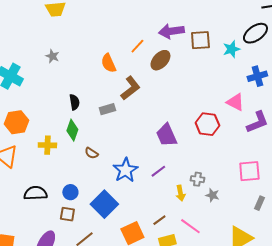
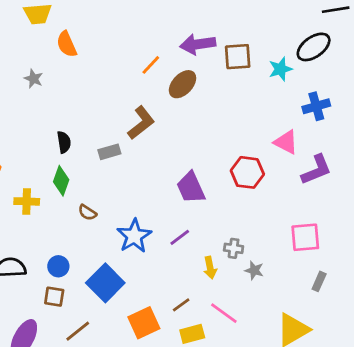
orange semicircle: (108, 63) -> (67, 44), moved

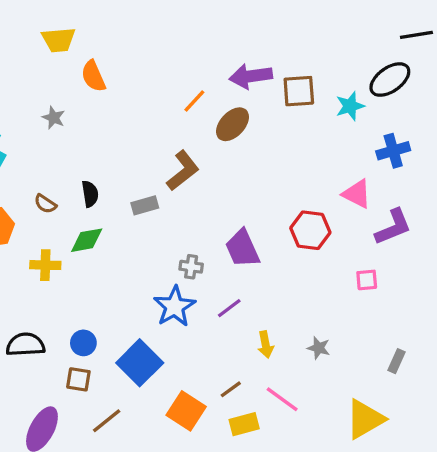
green diamond: (61, 181) -> (87, 240), turned 60
brown semicircle: (87, 212) -> (45, 204), moved
pink square: (305, 237) -> (367, 280), moved, size x0.6
gray cross: (234, 248) -> (191, 267), moved
orange square: (144, 323) -> (186, 411), turned -32

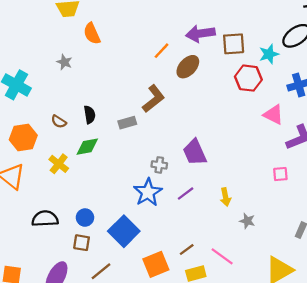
red hexagon: (310, 230) -> (248, 78), moved
yellow cross: (45, 265) -> (59, 164), turned 36
yellow arrow: (266, 345) -> (226, 197), moved
orange square: (186, 411) -> (156, 264), turned 35

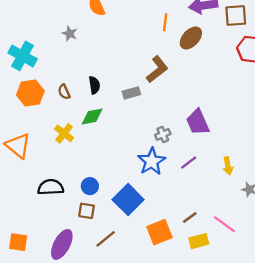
orange line: (162, 51) -> (165, 22), turned -36
brown semicircle: (59, 122) -> (64, 92), turned 32
orange hexagon: (23, 138) -> (30, 93), moved
gray cross: (159, 165) -> (163, 134), turned -32

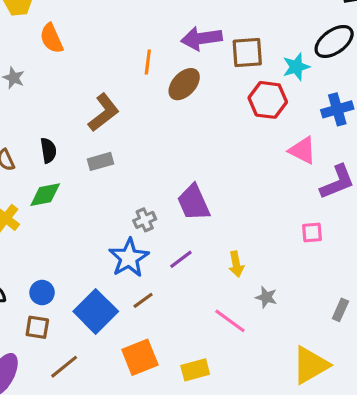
brown L-shape: (157, 69) -> (104, 113), moved
brown line: (190, 218) -> (143, 300), moved
pink line: (225, 224) -> (230, 321), moved

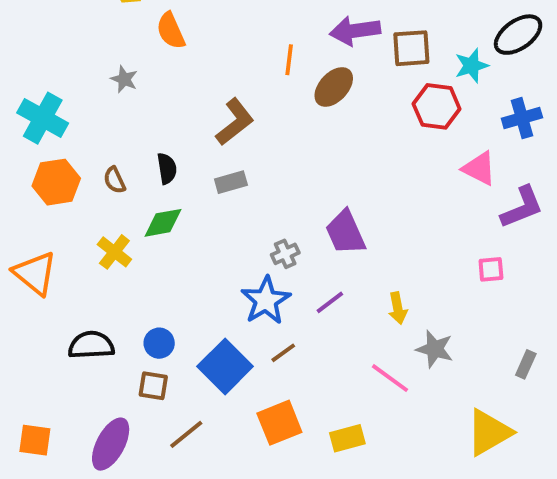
gray star: (266, 297) -> (435, 349), size x1.4

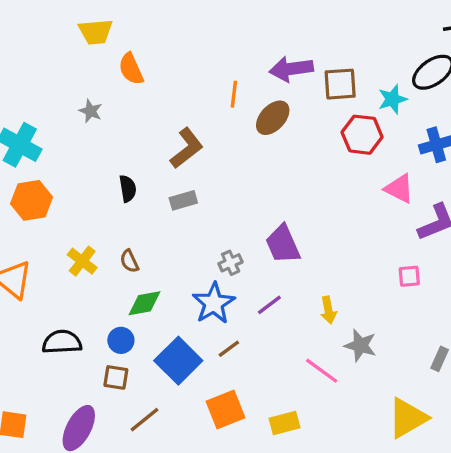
brown semicircle: (114, 180) -> (129, 261), moved
green diamond: (163, 223) -> (145, 303), moved

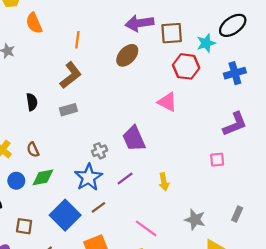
orange line: (234, 94) -> (77, 40), moved
pink triangle: (399, 189) -> (167, 102), moved
blue circle: (121, 340) -> (16, 181), moved
gray star: (360, 345) -> (195, 220), moved
pink line: (322, 371) -> (146, 228), moved

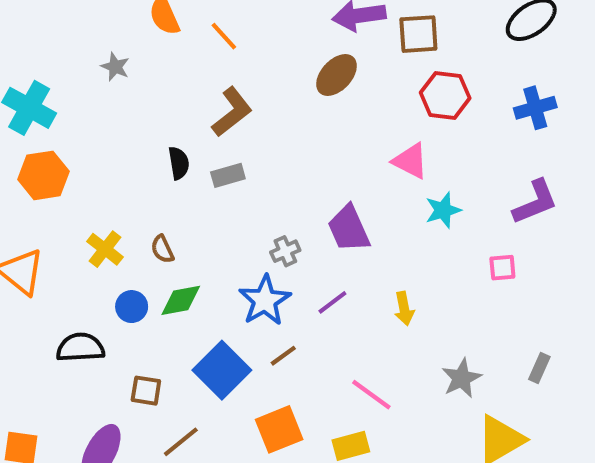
orange line: (77, 40) -> (224, 36), moved, turned -49
cyan star: (206, 43) -> (443, 210), moved
black semicircle: (32, 102) -> (179, 163), moved
gray star: (195, 220) -> (462, 378), turned 30

